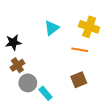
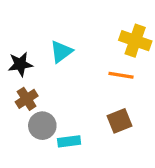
cyan triangle: (52, 28) -> (61, 52), moved
cyan rectangle: (45, 93) -> (69, 141), turned -56

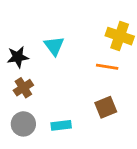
cyan triangle: (61, 52) -> (54, 46), turned -30
gray circle: (42, 126) -> (23, 124), moved

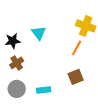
orange line: (107, 67) -> (77, 48), turned -70

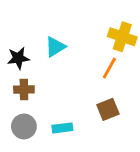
cyan triangle: (39, 33) -> (55, 47), turned 35
brown cross: (17, 63) -> (24, 89), turned 32

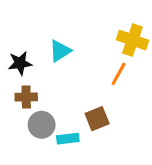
brown square: (108, 109) -> (97, 119), moved
gray circle: (24, 126) -> (42, 125), moved

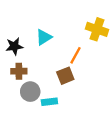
orange line: (119, 74) -> (75, 55), moved
brown square: (97, 119) -> (65, 76), moved

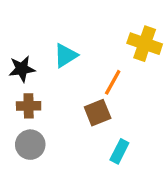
gray circle: (30, 92) -> (30, 145), moved
cyan rectangle: (49, 102) -> (119, 151), moved, turned -56

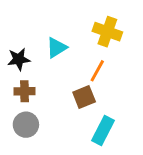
yellow cross: (145, 44) -> (107, 32), moved
cyan rectangle: (119, 151) -> (103, 130), size x1.4

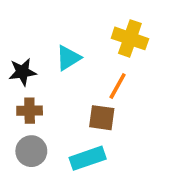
brown square: (84, 97) -> (102, 118), turned 30
cyan rectangle: (103, 130) -> (88, 158), moved, turned 44

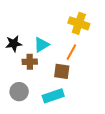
cyan triangle: (68, 58) -> (41, 45), moved
brown cross: (30, 111) -> (30, 62), moved

